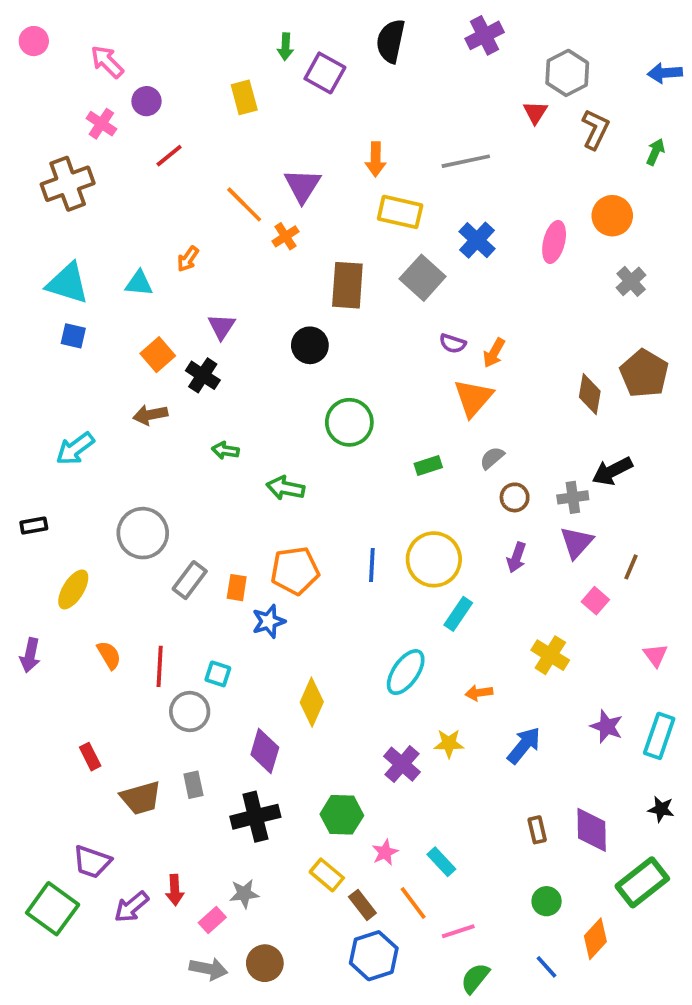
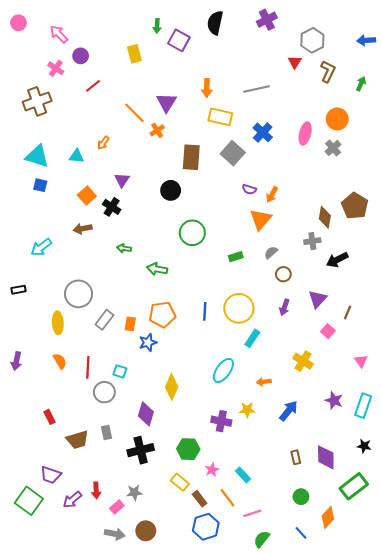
gray cross: (631, 281) -> (333, 148), moved
gray cross: (573, 497) -> (312, 241), moved
yellow ellipse: (73, 589) -> (58, 323), moved, turned -35
purple cross: (402, 764) -> (221, 421), turned -30

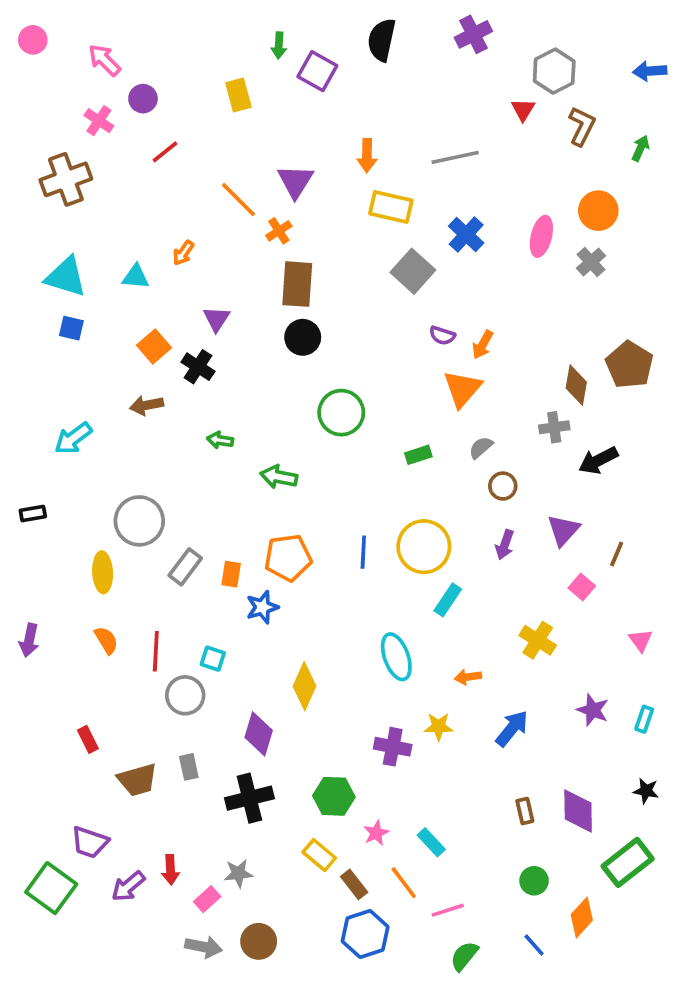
brown rectangle: (191, 157) -> (297, 284), moved
cyan ellipse: (223, 370) -> (396, 657), turned -55
cyan rectangle: (363, 406) -> (644, 719), size x0.6

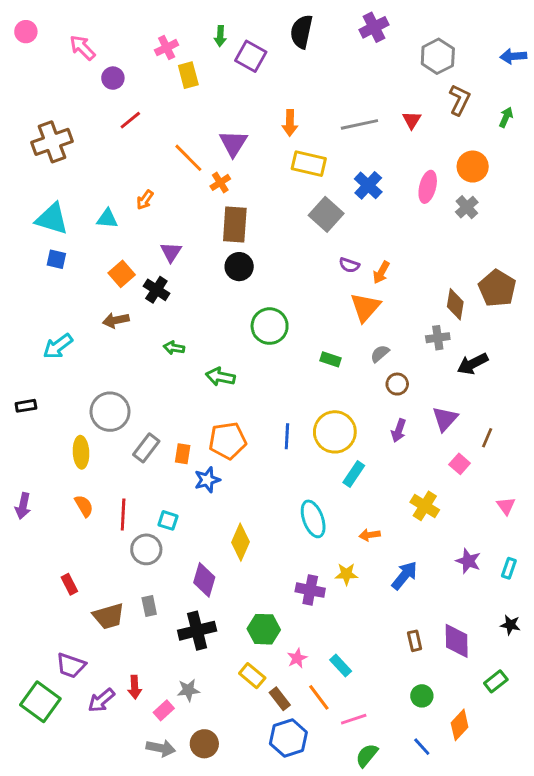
red triangle: (523, 110) -> (412, 120), moved
pink cross: (99, 121) -> (167, 48), moved, turned 30
green rectangle: (418, 455) -> (330, 359), turned 36
green rectangle: (628, 862) -> (496, 681), size x0.6

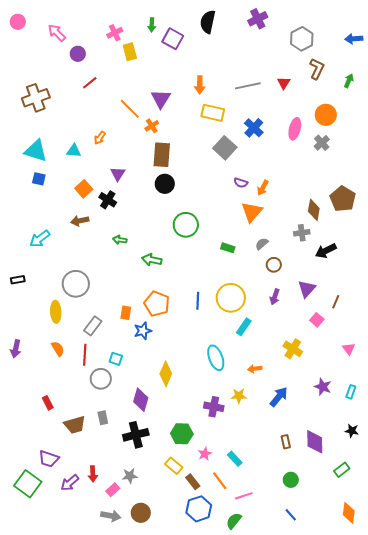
orange pentagon: (228, 441) -> (157, 304), turned 30
gray rectangle: (146, 448) -> (93, 326), moved
orange diamond: (460, 725) -> (349, 513), moved, turned -35
green semicircle: (367, 755) -> (234, 521), moved

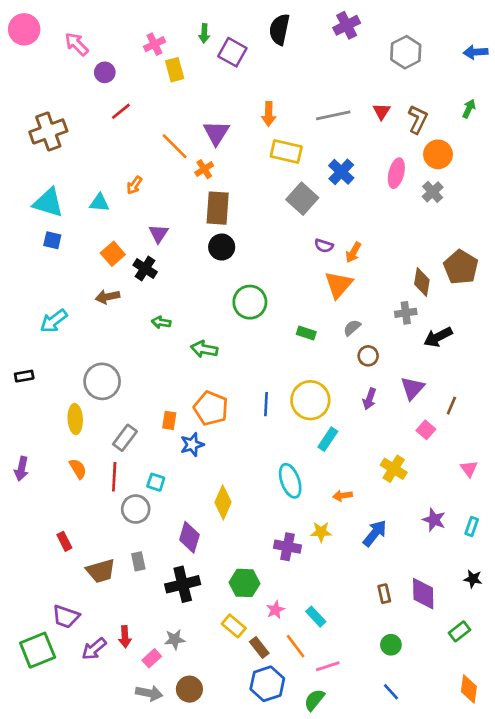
pink circle: (18, 22) -> (24, 29), size x1.5
brown L-shape: (317, 69) -> (418, 119), moved
green square: (28, 484) -> (38, 650), turned 32

